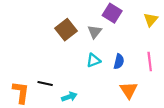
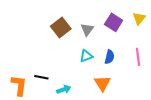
purple square: (112, 13) -> (114, 22), moved
orange triangle: (129, 90) -> (102, 83), moved

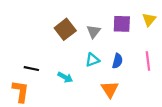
purple square: (114, 22) -> (122, 24), turned -30
black line: (41, 77) -> (31, 69), moved
cyan arrow: (64, 89) -> (65, 77), moved, turned 48

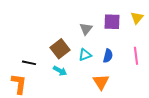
brown square: (65, 29) -> (60, 49), moved

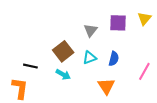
pink line: (136, 56) -> (144, 71), moved, turned 36

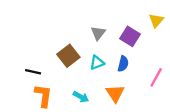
purple square: (118, 23) -> (130, 36), moved, turned 30
cyan arrow: (63, 74) -> (81, 97), moved
orange L-shape: (20, 88) -> (43, 96), moved

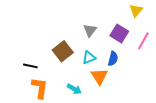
yellow triangle: (156, 20) -> (136, 10), moved
pink line: (156, 77) -> (143, 41), moved
orange triangle: (115, 93) -> (99, 76), moved

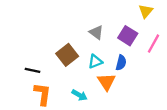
gray triangle: (90, 30) -> (96, 32), turned -32

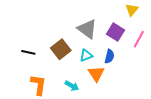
gray triangle: (96, 32) -> (87, 29), size x1.5
black line: (32, 70) -> (28, 52), moved

